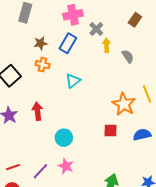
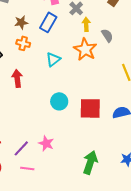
orange star: (124, 104) -> (85, 49), moved
red arrow: (37, 111) -> (17, 78), moved
red square: (111, 131) -> (90, 108), size x1.6
cyan circle: (64, 138) -> (59, 101), moved

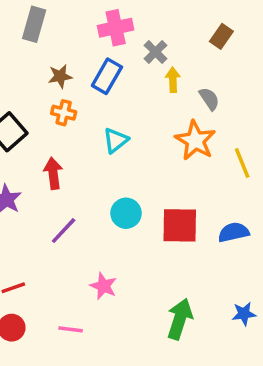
orange star: (85, 49) -> (195, 140), moved
purple line: (21, 148) -> (64, 231), moved

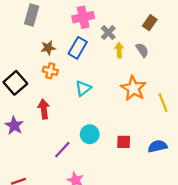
gray semicircle: (209, 99) -> (142, 50), moved
red square: (180, 225) -> (124, 142), size x0.6
purple line: (64, 231) -> (62, 150), moved

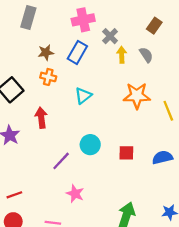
orange star: (133, 88) -> (137, 96), turned -30

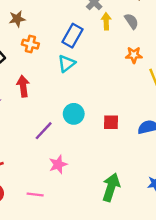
brown star: (46, 52) -> (17, 19), moved
blue rectangle: (77, 52) -> (73, 36), moved
orange star: (137, 96) -> (134, 55), moved, size x0.6
pink star: (75, 194) -> (58, 164), turned 30

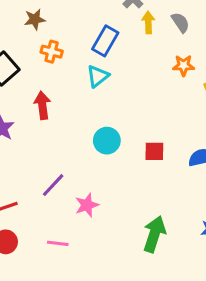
purple line: (44, 131) -> (53, 185), moved

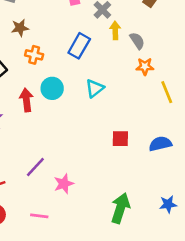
gray semicircle: (180, 22) -> (137, 41), moved
cyan triangle: (98, 76) -> (95, 88), moved
cyan circle: (107, 141) -> (52, 88), moved

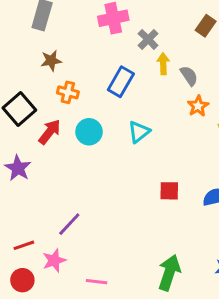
orange star: (145, 66) -> (198, 106), turned -30
red arrow: (26, 100) -> (50, 132), moved, turned 45
pink star: (64, 184) -> (54, 260), moved
pink line: (39, 216) -> (97, 282), moved

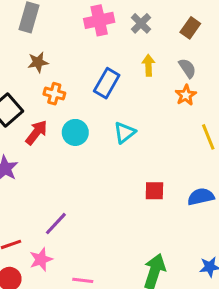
gray cross: (148, 39) -> (141, 23), moved
gray semicircle: (189, 76) -> (187, 68), moved
orange star: (198, 106) -> (186, 95), moved

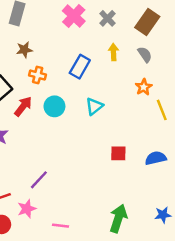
pink cross: (99, 20) -> (74, 16), turned -35
brown rectangle: (190, 28) -> (147, 22), size x1.5
orange star: (186, 95) -> (144, 87), moved

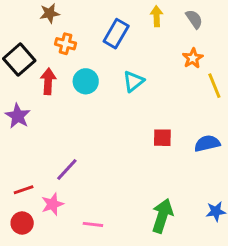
red arrow: (23, 106) -> (48, 81), turned -35

